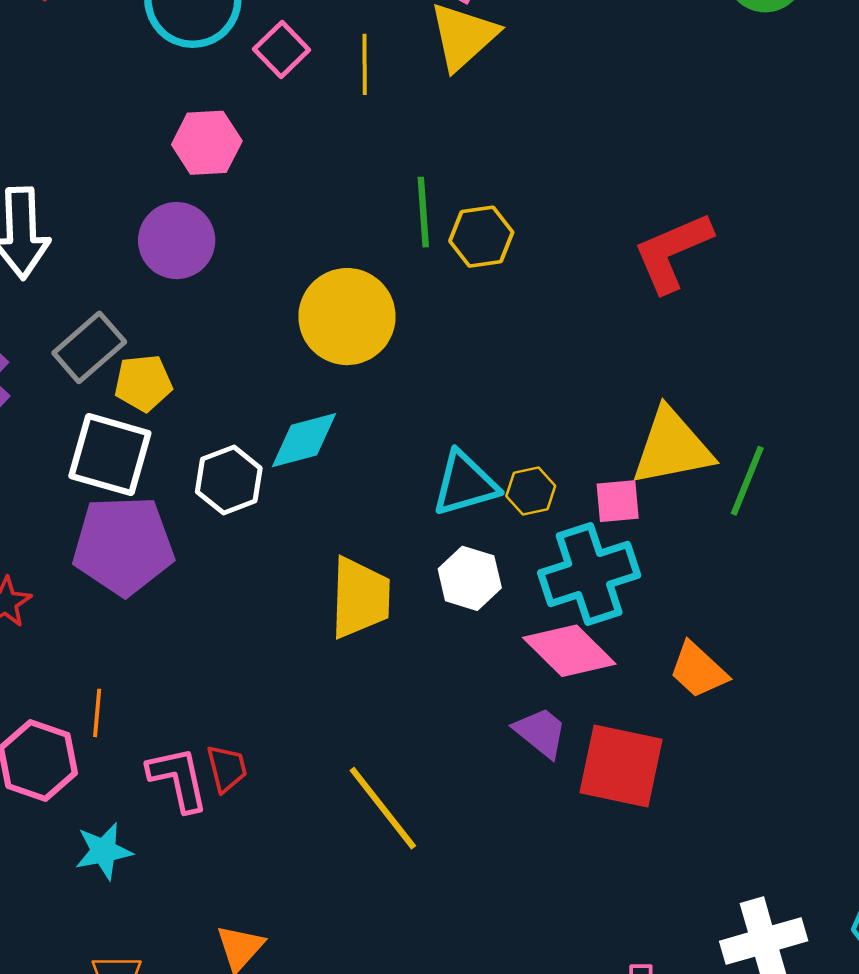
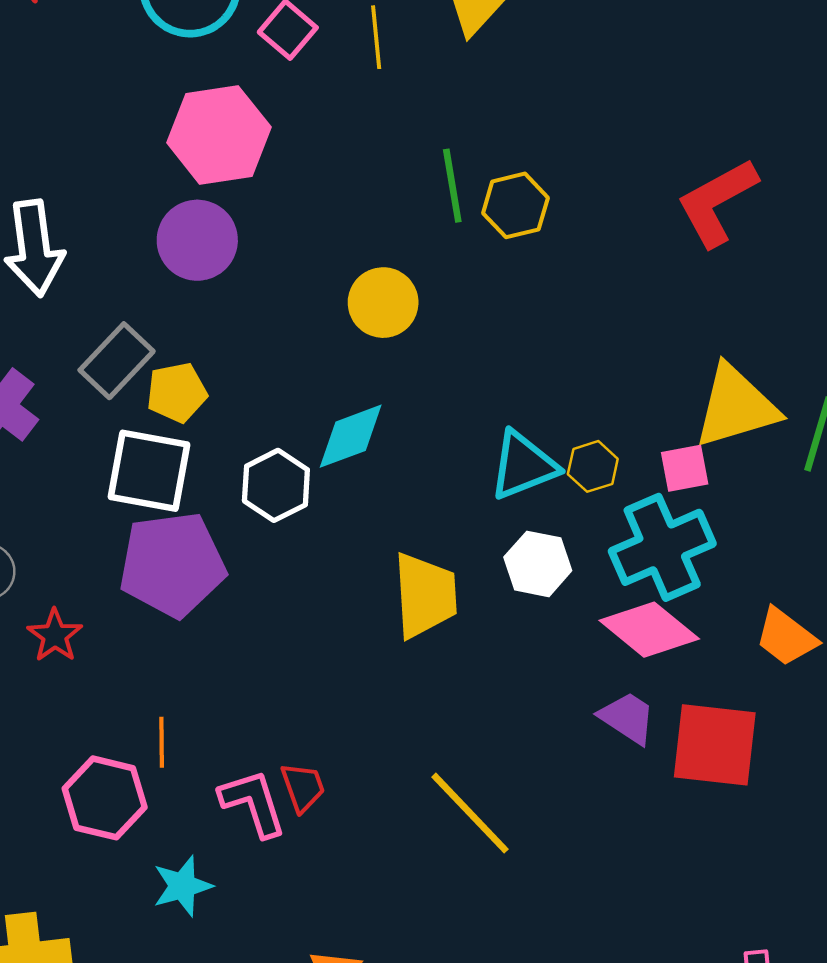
pink hexagon: (207, 143) -> (219, 135), size x1.4
yellow circle: (347, 317) -> (383, 303), size x0.7

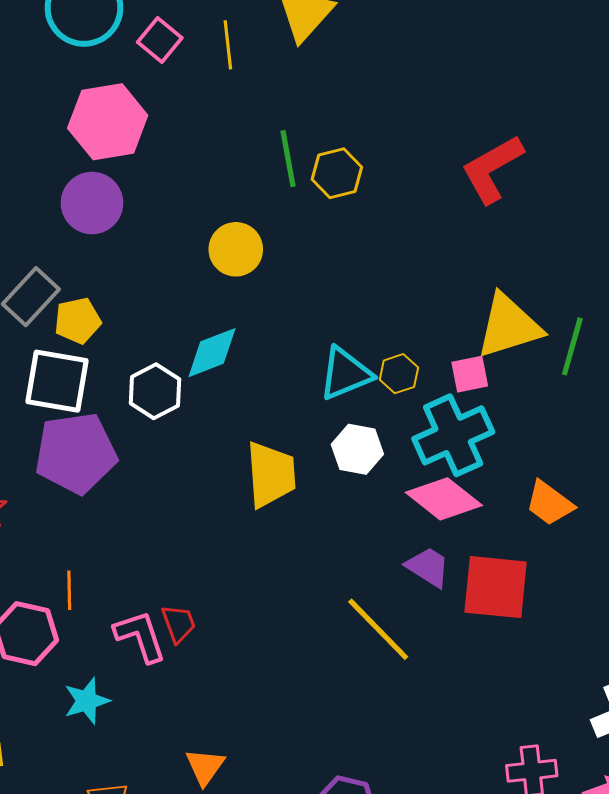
yellow line: (470, 813) -> (378, 629), moved

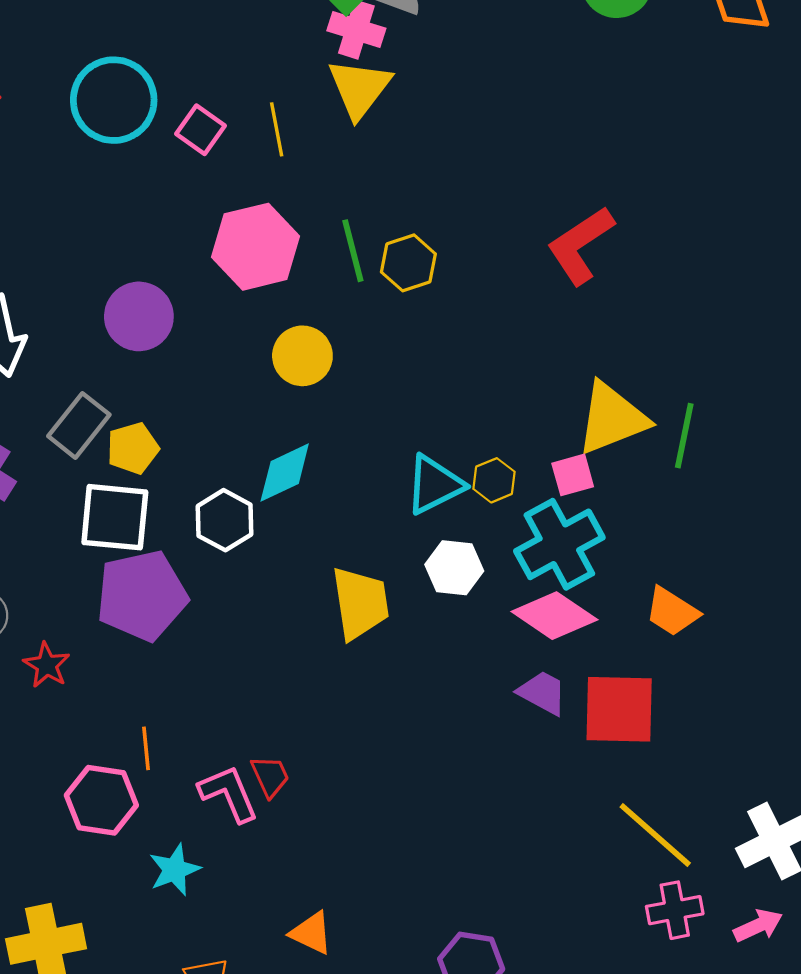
pink hexagon: (108, 122) -> (256, 247), moved
yellow line: (378, 629) -> (655, 835), moved
orange triangle: (205, 767) -> (311, 933), turned -36

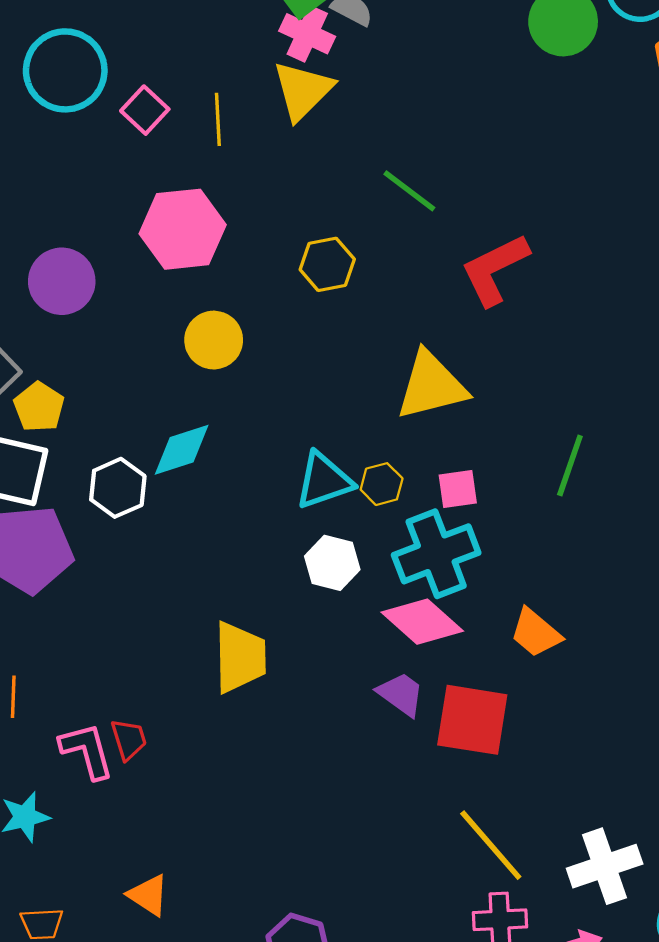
green line: (353, 251) -> (409, 191), moved, turned -46
yellow triangle: (612, 418) -> (431, 386), moved
yellow pentagon: (133, 448) -> (39, 407), turned -30
yellow trapezoid: (360, 603) -> (240, 657), moved

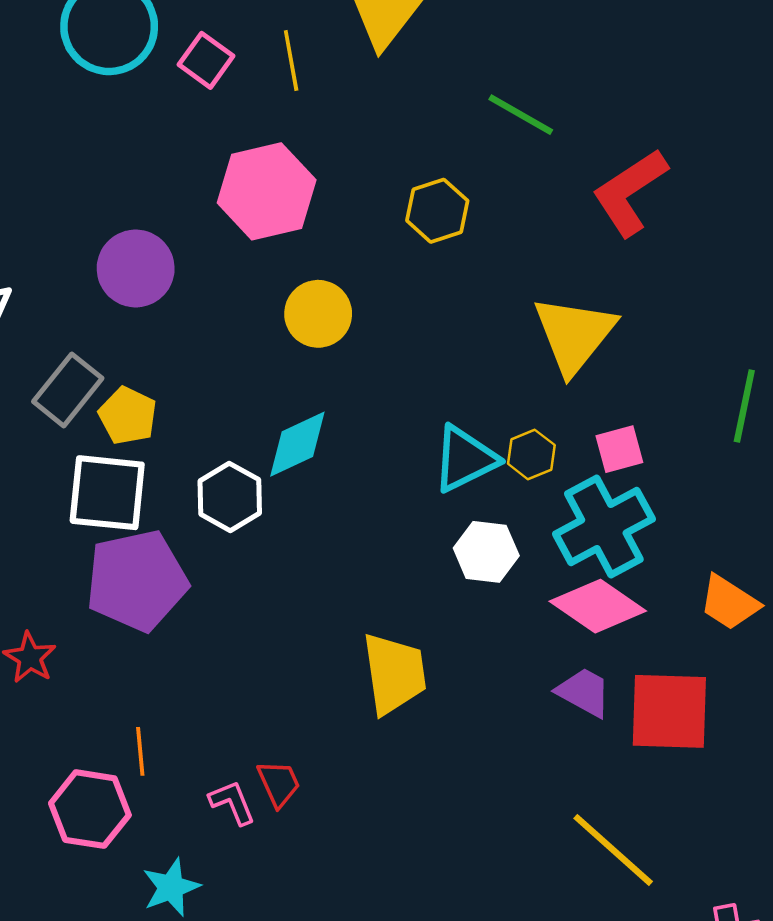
yellow triangle: (431, 386) -> (574, 335), turned -30
pink L-shape: (87, 751) -> (232, 802), size x0.7
yellow line: (491, 845) -> (613, 850), moved

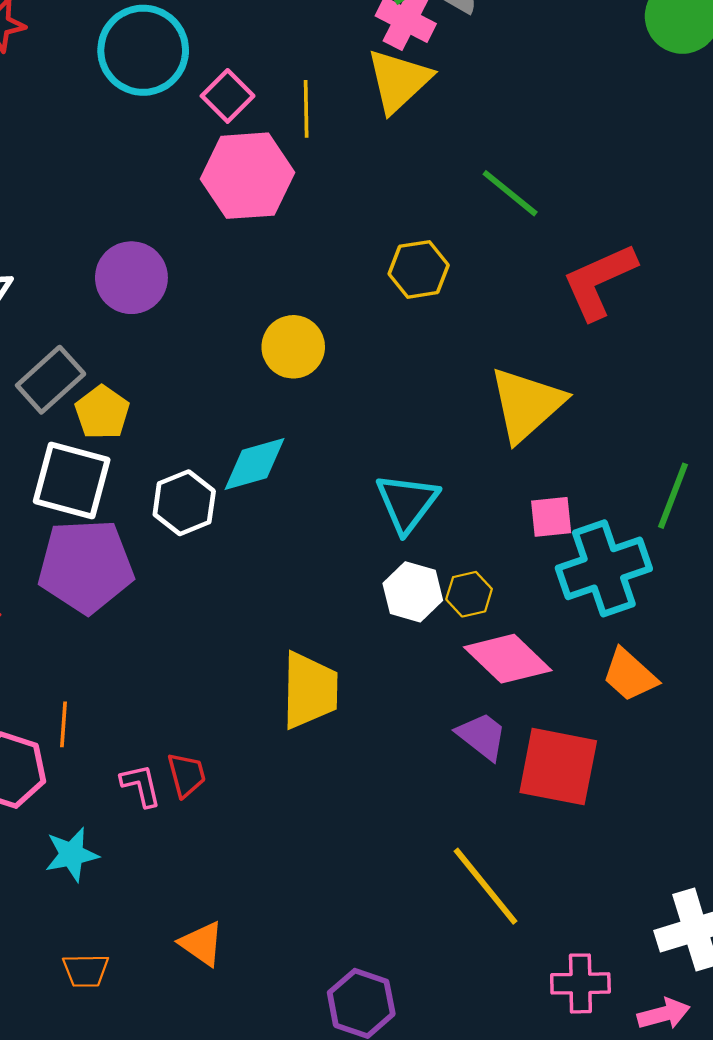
pink hexagon: (267, 191) -> (247, 176), moved
yellow hexagon: (531, 454) -> (469, 594), moved
cyan triangle: (465, 459) -> (407, 503), turned -36
cyan cross: (604, 526) -> (604, 568), moved

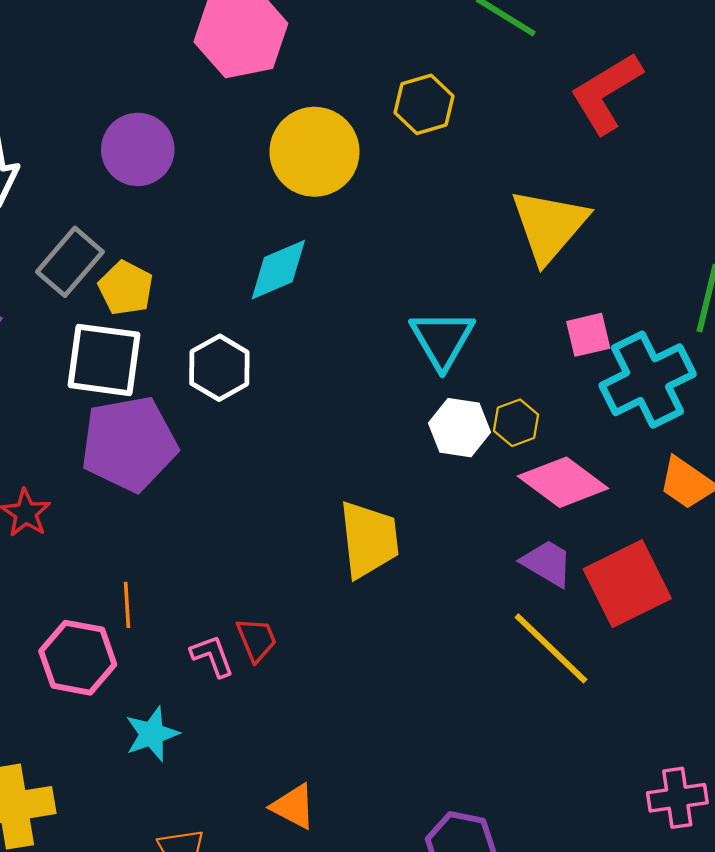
yellow circle: (293, 347) -> (314, 152), moved, size x1.4
cyan diamond: (255, 464) -> (278, 270), moved
red square: (558, 767) -> (627, 584), turned -30
yellow line: (485, 886) -> (551, 648), moved

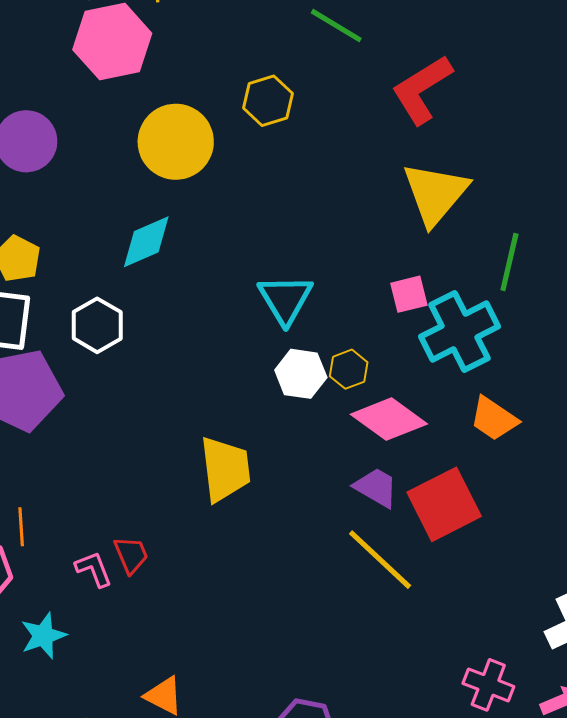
yellow triangle: (549, 225) -> (435, 194), moved
pink cross: (677, 798) -> (488, 685), turned 30

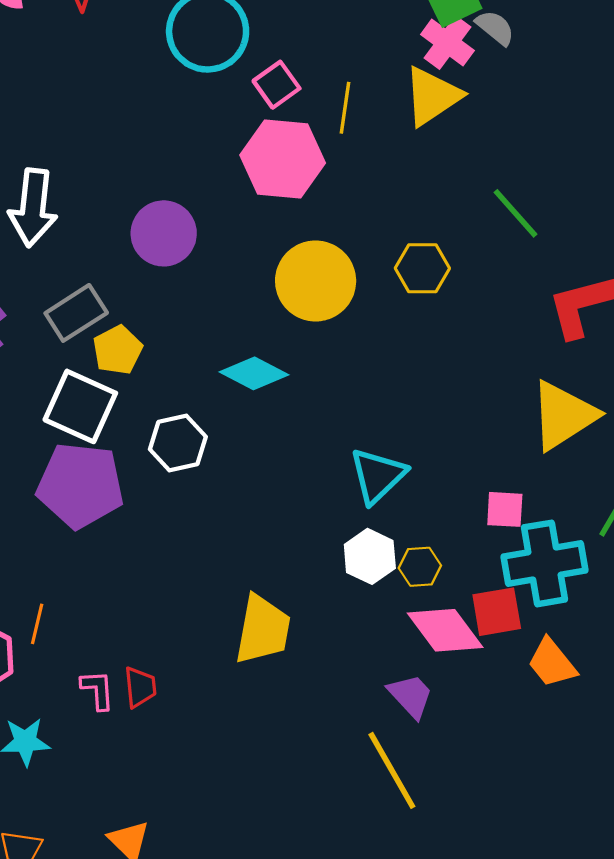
cyan diamond: (146, 242) -> (254, 373), turned 34
red square: (444, 504) -> (497, 612), moved, size x0.7

